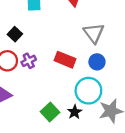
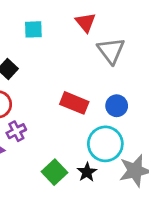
gray triangle: (94, 33) -> (111, 51), moved
purple cross: (29, 61) -> (16, 131), moved

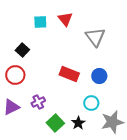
red triangle: (86, 22) -> (65, 19), moved
purple cross: (16, 131) -> (38, 102), moved
cyan circle: (105, 144) -> (91, 103), size x0.6

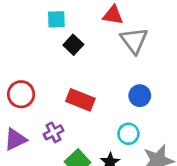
red triangle: (65, 19) -> (113, 15), moved, turned -42
black square: (22, 50) -> (73, 45), moved
red rectangle: (69, 74) -> (80, 100), moved

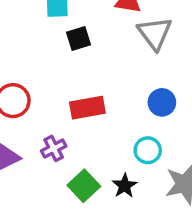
black square: (73, 45) -> (79, 38), turned 30
red rectangle: (80, 100) -> (87, 108), turned -32

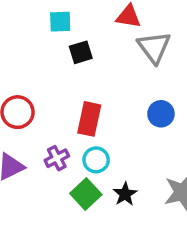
red rectangle: (87, 108) -> (89, 119), turned -68
cyan circle: (148, 150) -> (96, 160), moved

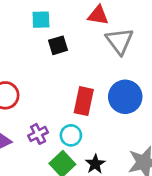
blue circle: (161, 114) -> (125, 97), size x1.5
red rectangle: (89, 119) -> (84, 101), moved

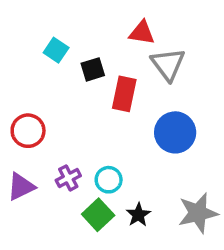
cyan square: (41, 20) -> (56, 50), moved, turned 36
red rectangle: (84, 101) -> (124, 94), moved

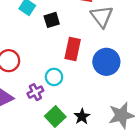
red rectangle: (124, 94) -> (73, 49), moved
cyan circle: (109, 180) -> (54, 77), moved

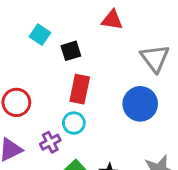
gray triangle: (102, 16) -> (155, 58), moved
red rectangle: (73, 49) -> (80, 89), moved

